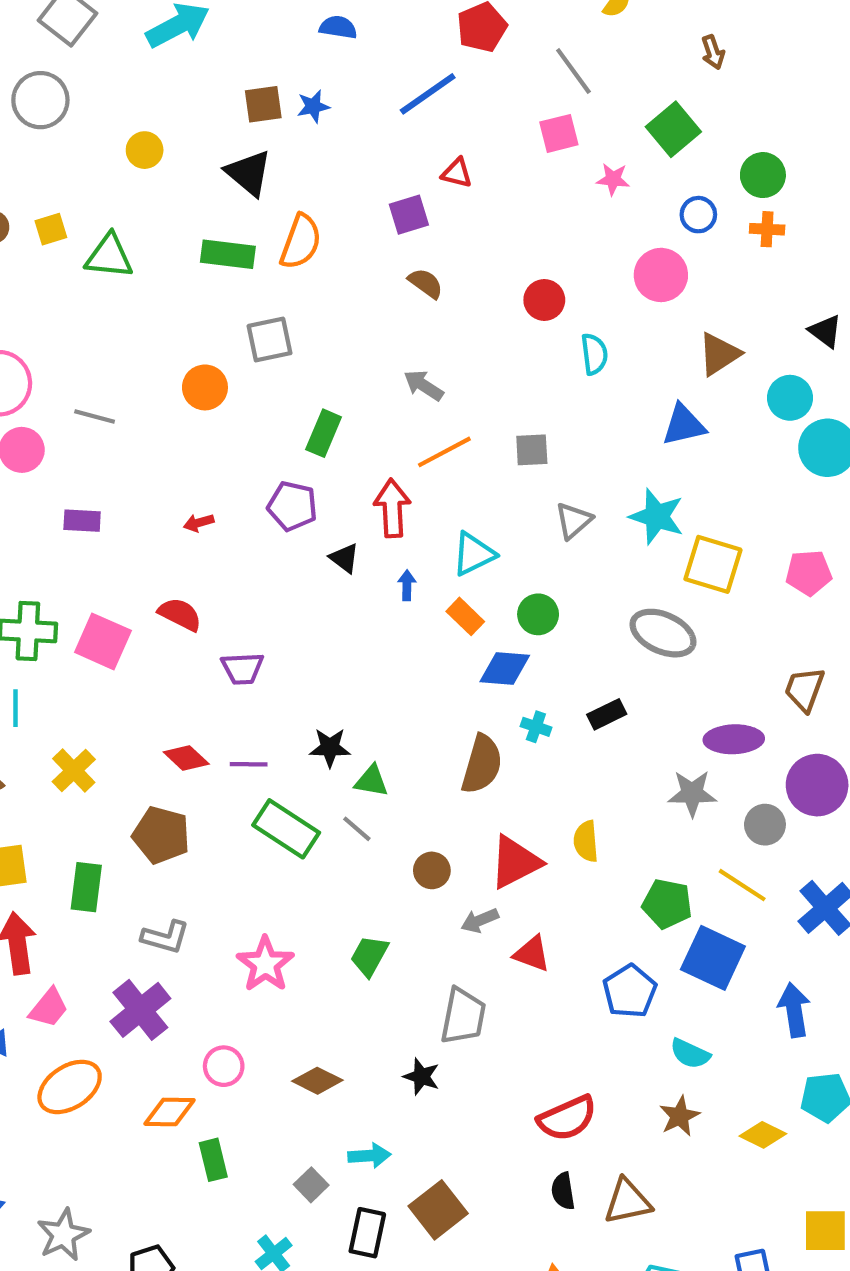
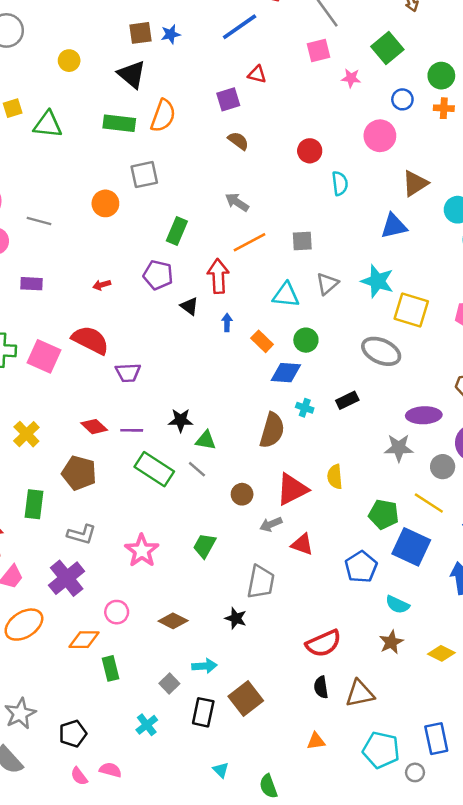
cyan triangle: (474, 554) -> (286, 295), moved, turned 32
red semicircle: (180, 614) -> (90, 340), size x1.4

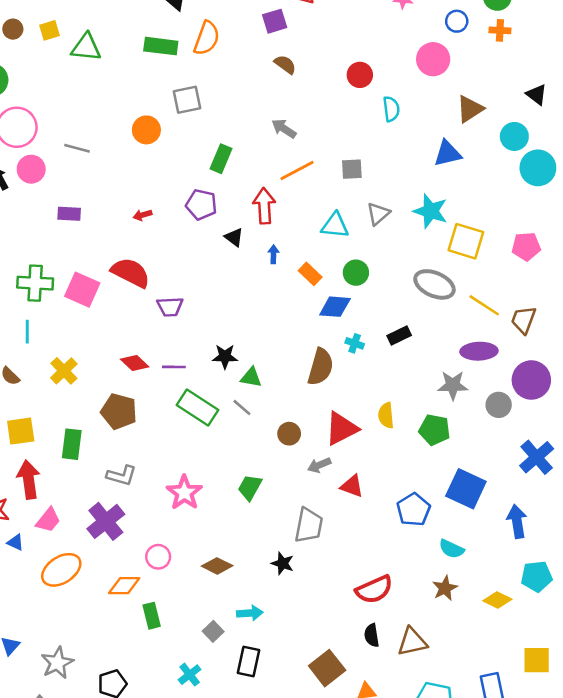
yellow line: (429, 503) -> (484, 305), moved
green pentagon: (384, 514) -> (434, 430), moved
brown square: (246, 699) -> (327, 668), moved

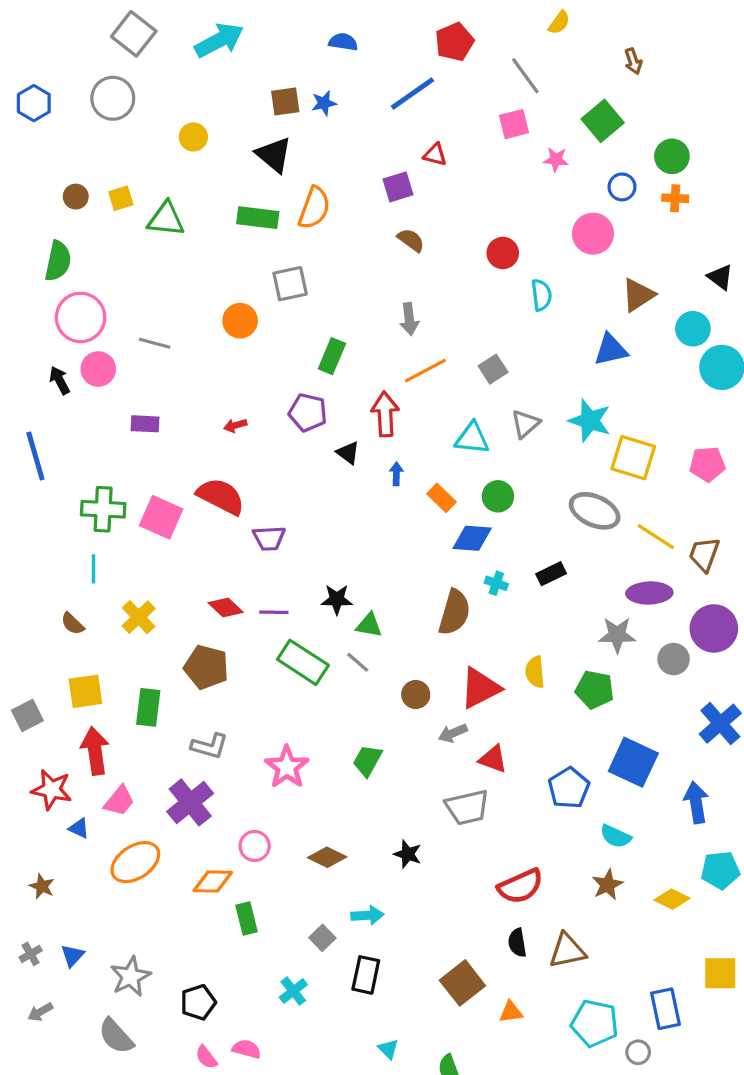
gray arrow: (284, 129) -> (409, 319), turned -130
gray square: (352, 169) -> (493, 369), turned -30
gray trapezoid: (309, 525) -> (467, 807), moved, turned 66

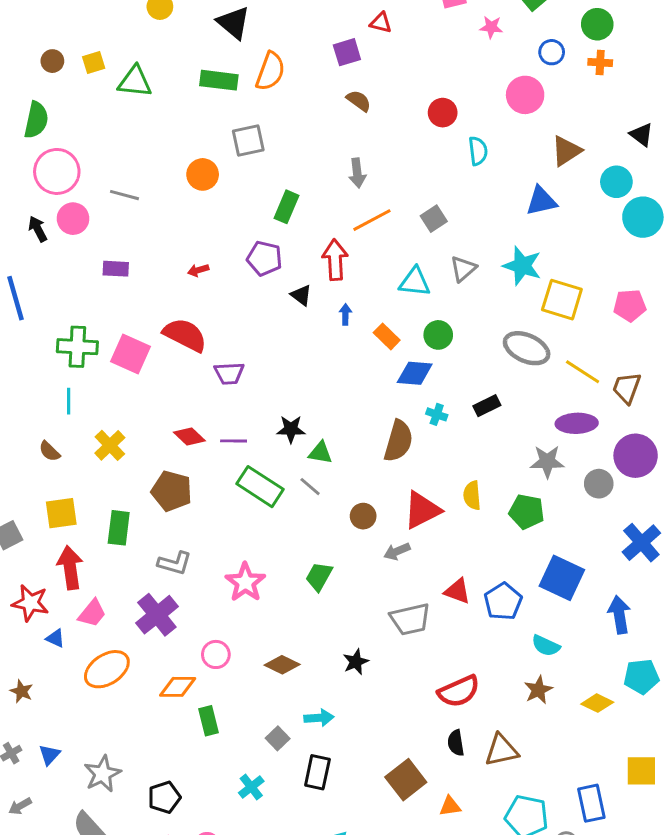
red triangle: (493, 759) -> (457, 591), moved
black star: (408, 854) -> (356, 662), turned 30

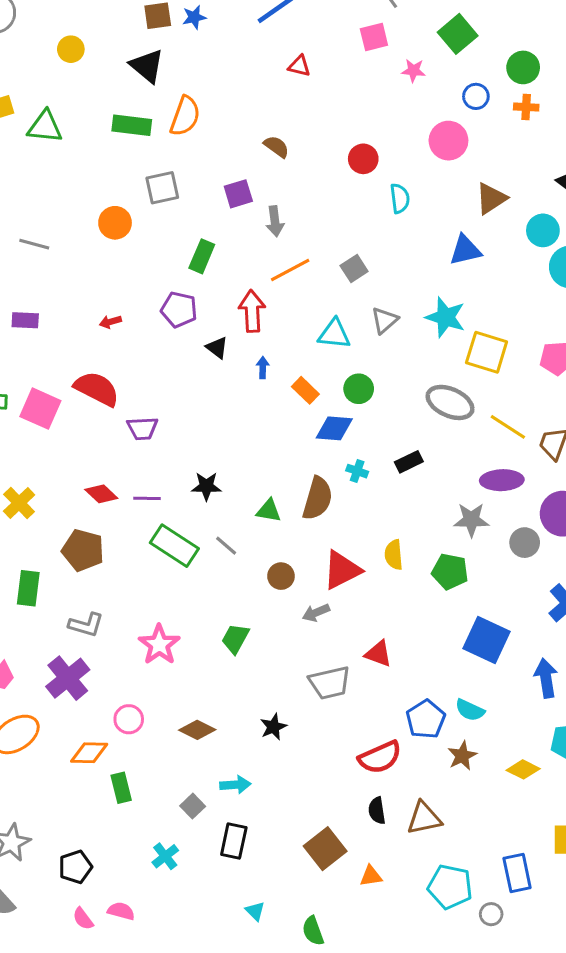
purple square: (347, 52) -> (238, 194), moved
green triangle: (320, 453) -> (269, 511), moved
blue pentagon: (503, 601) -> (426, 719), moved

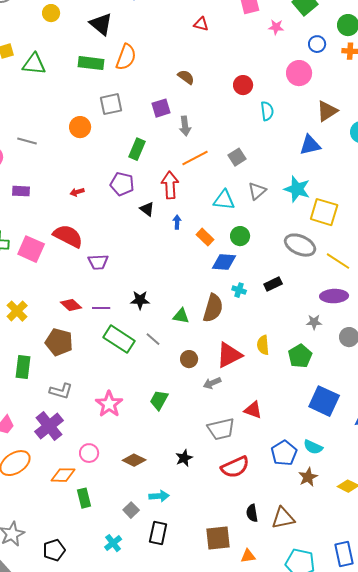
gray star: (471, 520) -> (314, 322), size x0.7
green pentagon: (450, 572) -> (300, 356), turned 30
red semicircle: (380, 757) -> (235, 467), moved
brown square: (325, 849) -> (218, 538), turned 32

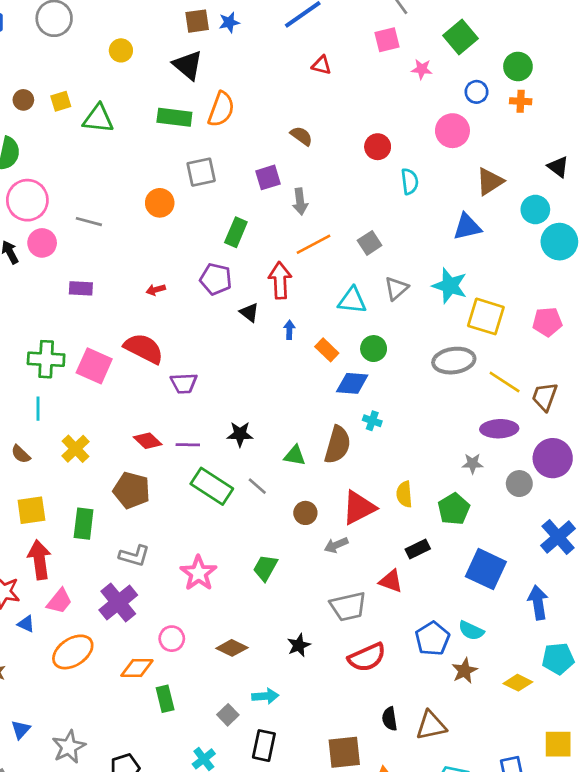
gray ellipse: (300, 245) -> (454, 361), turned -32
black rectangle: (273, 284) -> (418, 549), moved

